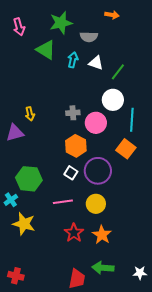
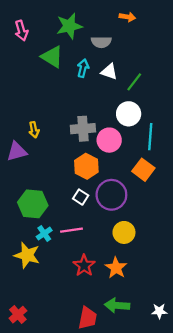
gray cross: (73, 113) -> (83, 129), size x1.5
cyan cross: (11, 200) -> (44, 234), moved
yellow circle: (96, 204) -> (124, 232), moved
red cross: (16, 276) -> (18, 315), turned 35

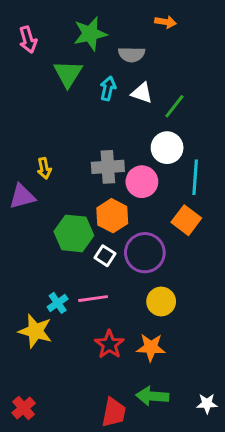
green triangle: (52, 57) -> (68, 74), turned 30
green hexagon: (33, 204) -> (74, 233), moved
orange star: (116, 268) -> (151, 347), turned -30

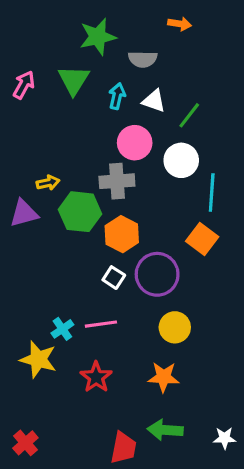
pink arrow: (28, 40) -> (24, 85), moved, turned -135
yellow arrow: (44, 168) -> (48, 183), turned -90
pink circle: (142, 182) -> (135, 143), moved
green hexagon: (74, 233) -> (80, 212), moved
red star: (109, 344) -> (96, 377), moved

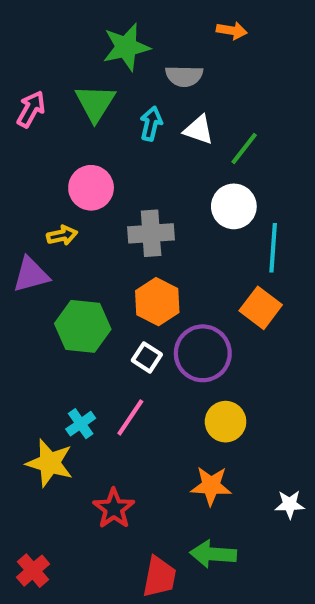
pink circle: (135, 143) -> (91, 188), moved
green hexagon: (80, 212) -> (83, 326), moved
pink line: (101, 324) -> (130, 417), turned -48
red star: (96, 377) -> (114, 509), moved
white star: (225, 438) -> (290, 504), moved

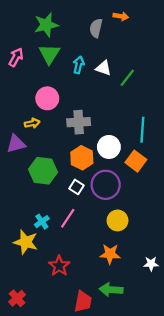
green star: (126, 47) -> (46, 25), moved
gray semicircle: (184, 76) -> (96, 28), moved, turned 102
white circle: (234, 206) -> (109, 147), moved

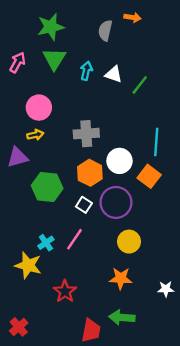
pink circle: (47, 98) -> (39, 108), moved

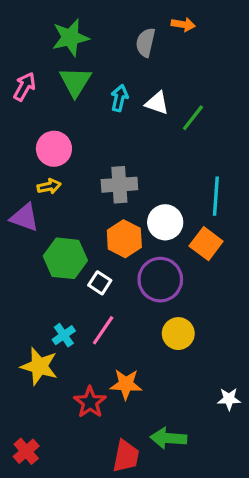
purple triangle: (17, 157) -> (25, 217), turned 35
white square: (84, 205) -> (100, 283), moved
orange star: (121, 278) -> (126, 384), moved

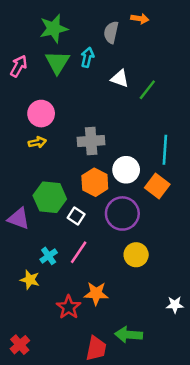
cyan arrow: (119, 98) -> (87, 57), moved
purple triangle: (25, 217) -> (19, 218), moved
yellow star: (39, 366) -> (30, 280), size x0.7

